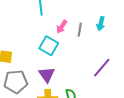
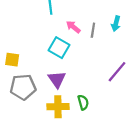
pink arrow: (62, 27) -> (73, 27), turned 96

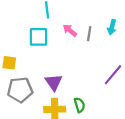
cyan square: (59, 48) -> (38, 37), moved, turned -30

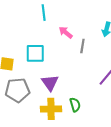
gray line: (89, 34) -> (82, 46), moved
cyan square: (38, 37) -> (35, 53), moved

